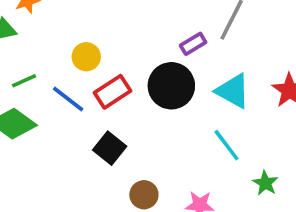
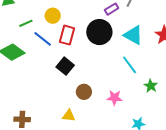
green line: (24, 81) -> (26, 23), moved
red rectangle: (112, 92) -> (67, 35), turned -42

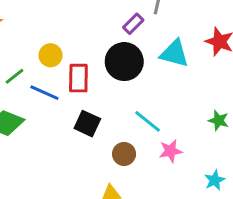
cyan line: (130, 65) -> (148, 121), moved

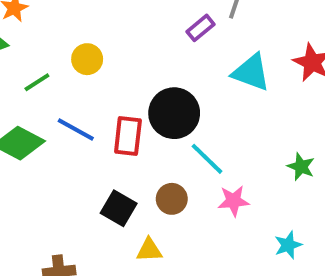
black circle: (124, 62) -> (174, 113), moved
red rectangle: (78, 78) -> (128, 136), moved
blue line: (44, 93) -> (76, 129), moved
black square: (87, 124) -> (119, 208), moved

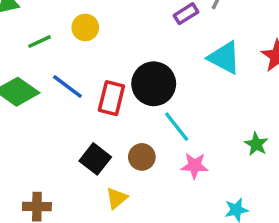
yellow triangle: (149, 250) -> (117, 198), turned -45

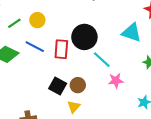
yellow circle: (85, 27) -> (37, 20), moved
cyan triangle: (224, 58) -> (132, 33), moved
brown circle: (142, 157) -> (78, 85), moved

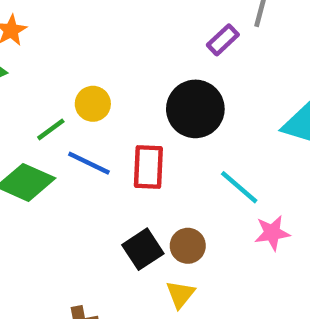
green line: (14, 23) -> (51, 129), moved
black circle: (84, 37) -> (195, 109), moved
black square: (58, 86) -> (143, 249), turned 30

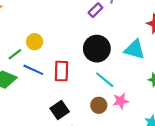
black circle: (195, 109) -> (97, 49), moved
brown circle: (188, 246) -> (99, 105), moved

